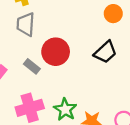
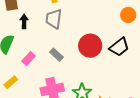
red circle: (56, 52) -> (90, 46), moved

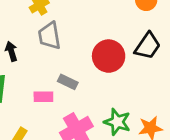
pink rectangle: (29, 59) -> (43, 97), moved, turned 64

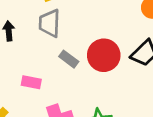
gray rectangle: (68, 82) -> (69, 59), moved

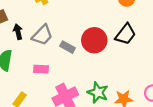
gray trapezoid: (50, 23) -> (42, 35), moved, turned -130

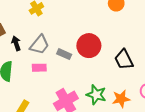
black trapezoid: (126, 34) -> (124, 60), moved, turned 120
pink rectangle: (41, 69) -> (39, 68), moved

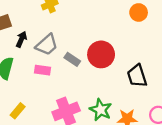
black arrow: (16, 43) -> (21, 39), turned 32

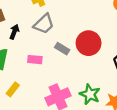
gray trapezoid: (47, 45) -> (44, 24), moved
yellow rectangle: (18, 111) -> (13, 89), moved

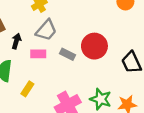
pink rectangle: (35, 60) -> (38, 54), moved
yellow rectangle: (13, 89) -> (27, 89), moved

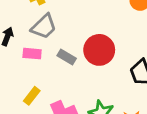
yellow rectangle: (27, 89) -> (32, 96), moved

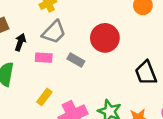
red circle: (99, 50) -> (105, 38), moved

